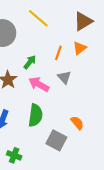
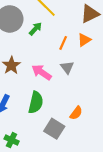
green arrow: (30, 62) -> (35, 29), moved
orange semicircle: (77, 123) -> (76, 113), turned 72

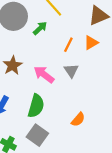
gray square: (54, 129) -> (37, 135), moved

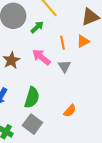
orange line: (68, 45) -> (62, 43), turned -40
pink arrow: (44, 74) -> (41, 57), moved

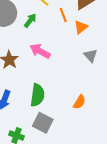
orange line: (62, 43) -> (63, 15), moved
gray triangle: (64, 66) -> (90, 56), moved

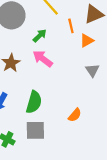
green arrow: (30, 20) -> (40, 36), moved
gray square: (43, 123) -> (35, 130), turned -36

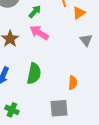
orange semicircle: (75, 115) -> (73, 83), turned -32
gray square: (35, 130) -> (59, 108), moved

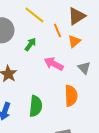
pink arrow: (39, 33) -> (54, 64), moved
orange semicircle: (73, 83) -> (71, 96), moved, size x1.5

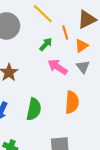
green arrow: (30, 44) -> (46, 44), moved
gray triangle: (84, 68) -> (83, 67), moved

